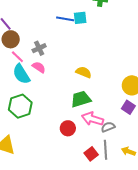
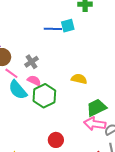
green trapezoid: (81, 99) -> (96, 108), moved
green hexagon: (20, 106) -> (44, 96), moved
red circle: (68, 128) -> (56, 140), moved

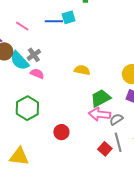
pink line: (11, 73) -> (22, 26), moved
cyan semicircle: (18, 90) -> (19, 61), moved
green hexagon: (44, 96) -> (27, 108), moved

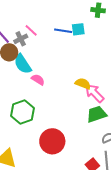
gray cross: (34, 55) -> (21, 39), moved
pink arrow: (100, 114) -> (94, 93), moved, turned 30
red circle: (61, 132) -> (52, 141), size x1.6

